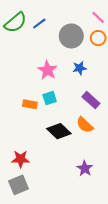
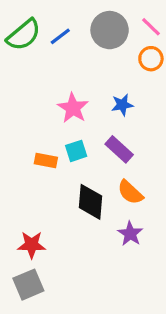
gray circle: (71, 36) -> (110, 30), moved
purple rectangle: (91, 100) -> (119, 149), moved
black diamond: (59, 131) -> (90, 202), turned 50
purple star: (85, 168) -> (130, 234), moved

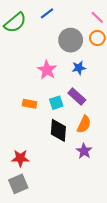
gray circle: (110, 30) -> (71, 40), moved
blue line: (60, 36) -> (47, 13), moved
cyan square: (76, 151) -> (56, 103), moved
orange semicircle: (130, 192) -> (84, 124), turned -108

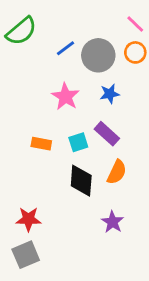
blue line: (47, 13) -> (66, 48), moved
purple star: (84, 151) -> (113, 222), moved

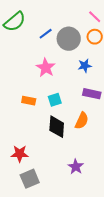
blue star: (110, 94) -> (85, 66), moved
purple rectangle: (107, 134) -> (92, 94), moved, turned -30
purple star: (113, 222) -> (76, 167), moved
gray square: (26, 255) -> (30, 179), moved

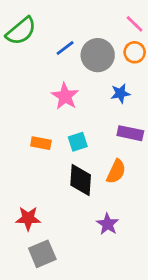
purple star: (76, 167) -> (108, 224), moved

